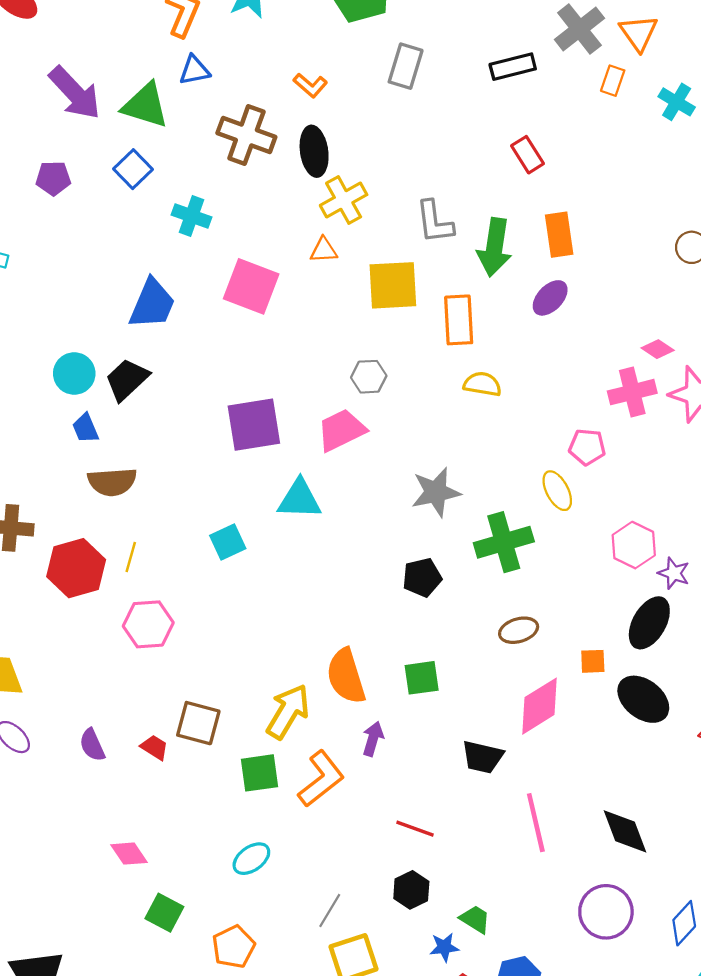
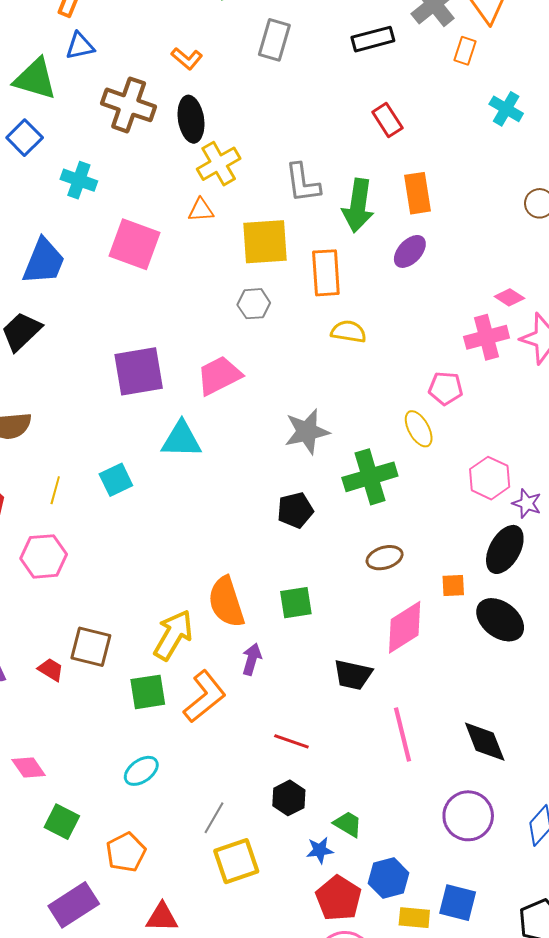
cyan cross: (677, 102) -> (506, 109), moved
gray hexagon: (369, 377) -> (254, 304), moved
yellow line: (131, 557) -> (55, 490), moved

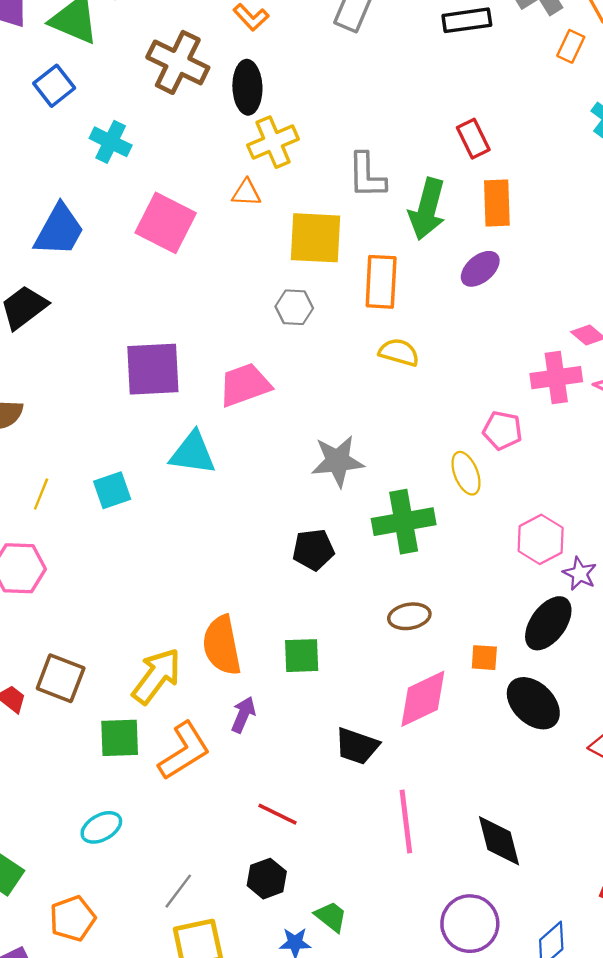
red rectangle: (387, 120) -> (473, 139), moved

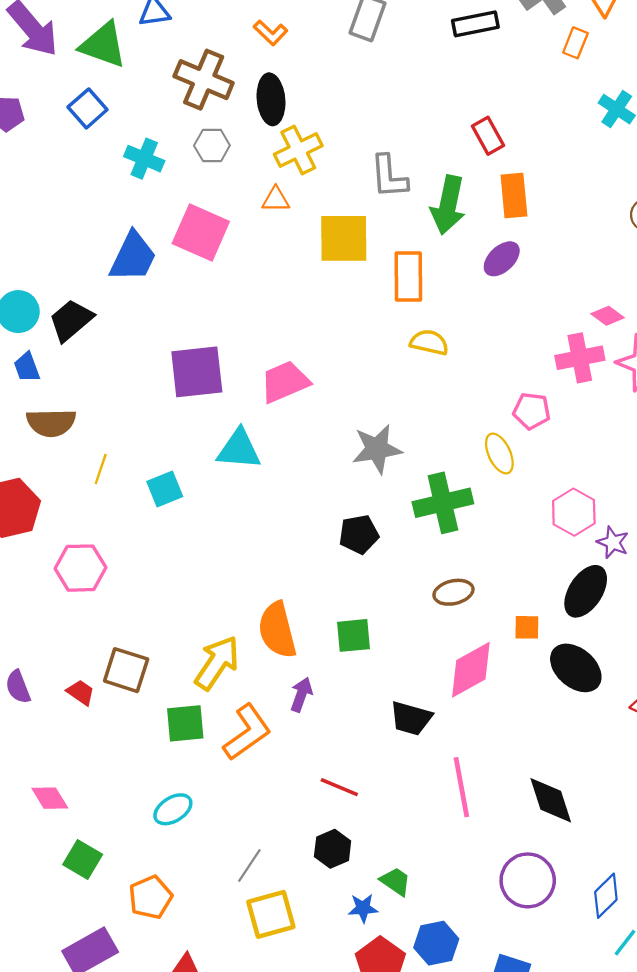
blue trapezoid: (59, 230) -> (133, 257), moved
gray hexagon: (294, 307) -> (212, 146), moved
yellow line: (41, 494) -> (101, 469), moved

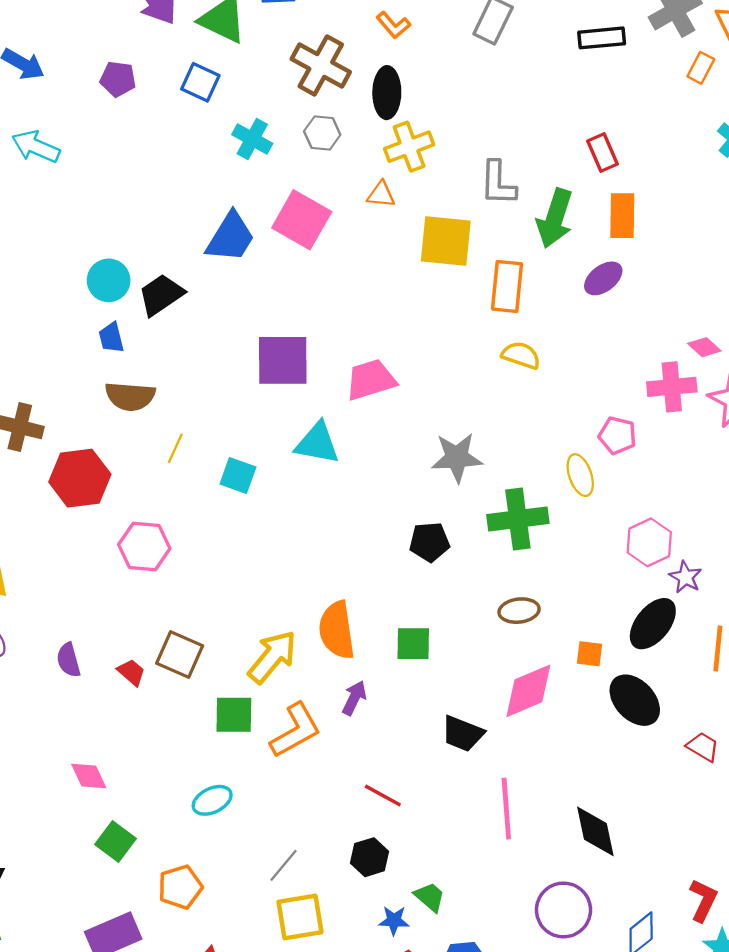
blue square: (88, 108) -> (200, 82), turned -30
cyan square: (165, 489) -> (238, 475), turned 36

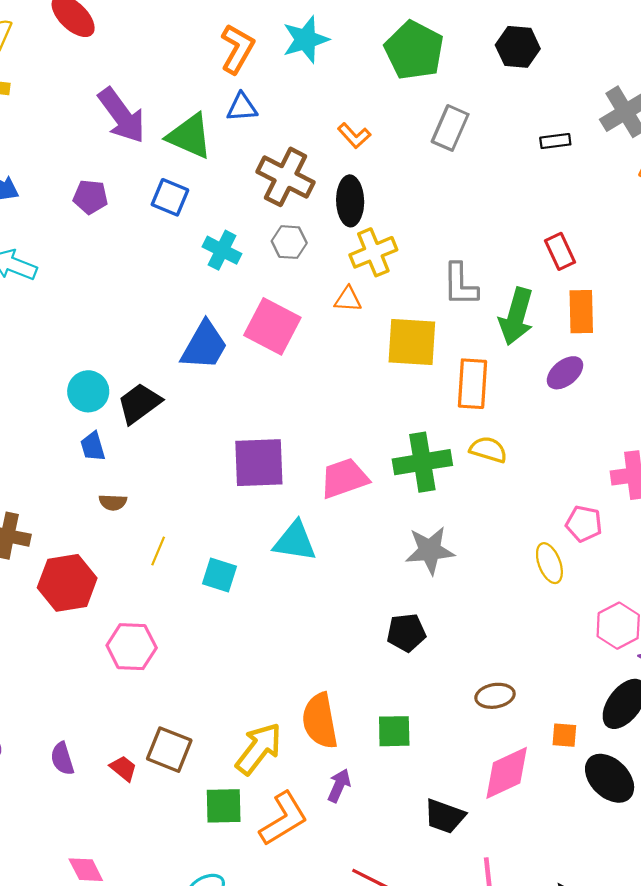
black rectangle: (602, 38) -> (555, 141), size x0.7
brown semicircle: (130, 396) -> (113, 502), size x0.6
green cross: (518, 519) -> (422, 462), moved

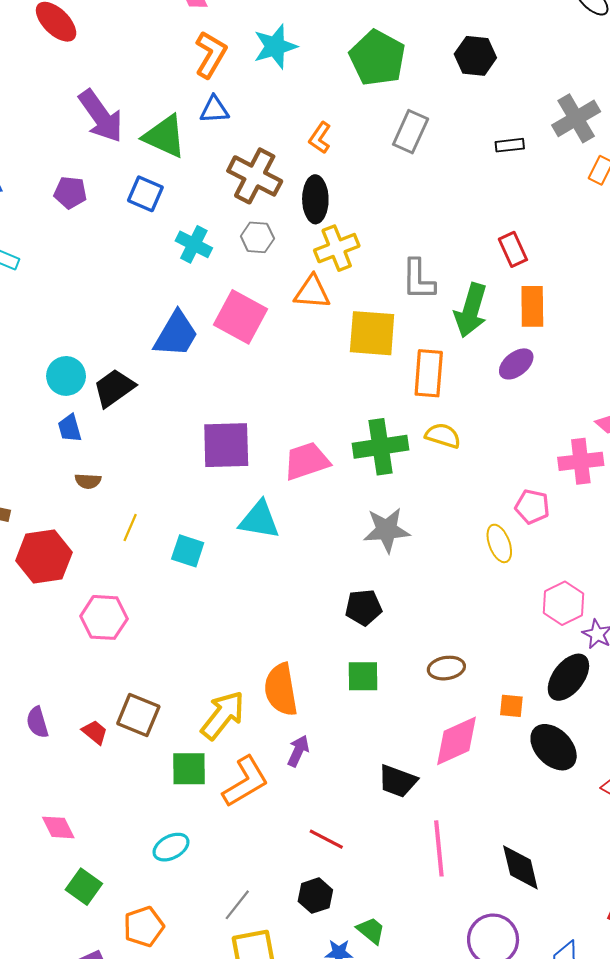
orange L-shape: (354, 136) -> (320, 138), turned 76
orange triangle: (348, 299) -> (312, 292), size x1.4
green square: (394, 731) -> (363, 676), moved

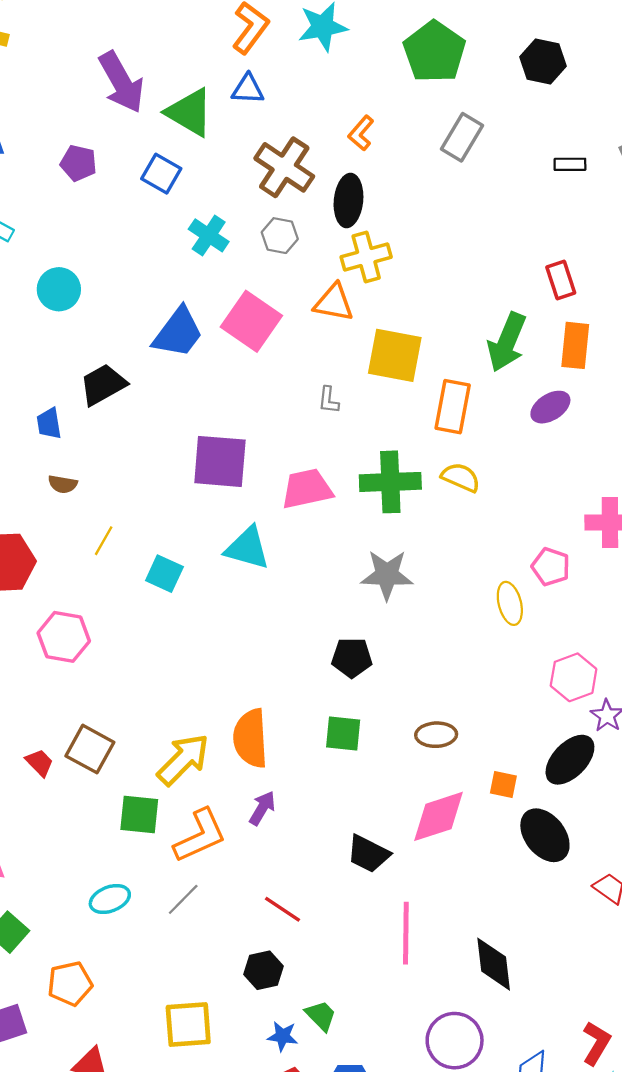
gray L-shape: (418, 280) -> (329, 400), moved, size x0.6
cyan circle: (66, 376) -> (59, 289), moved
gray line: (237, 905) -> (183, 899), moved

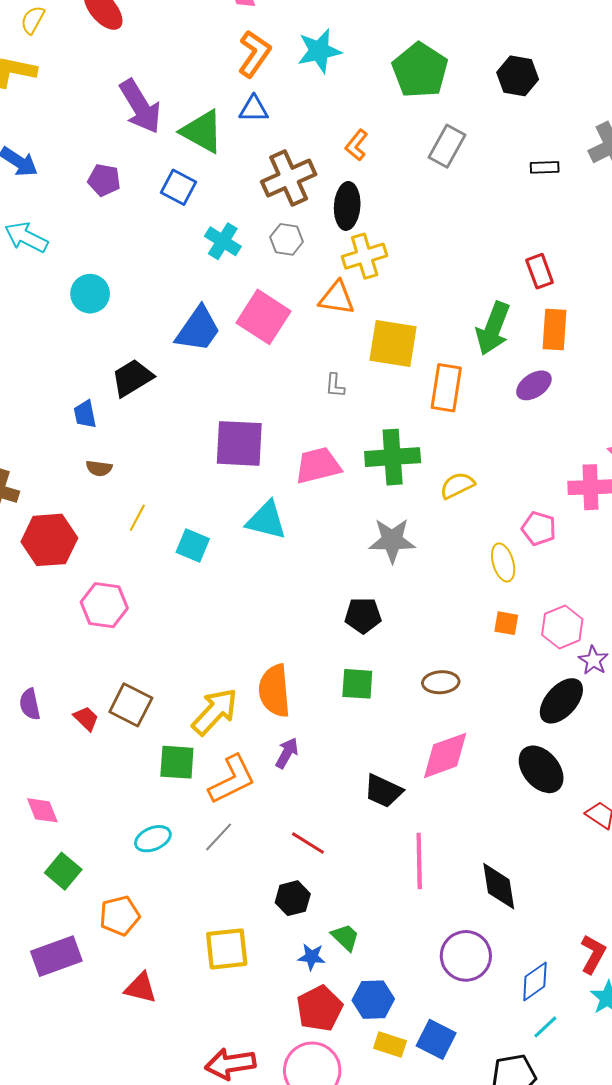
brown cross: (284, 167) -> (289, 178), turned 34
yellow semicircle: (461, 477) -> (457, 485), moved, turned -48
orange square: (503, 785) -> (506, 623), moved

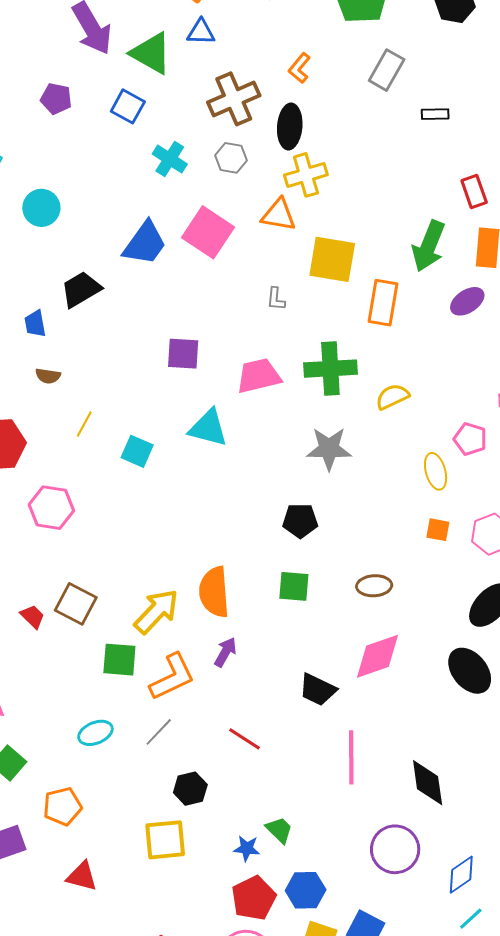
black rectangle: (545, 167) -> (435, 114), moved
purple square: (239, 443) -> (183, 354), size x0.7
black hexagon: (293, 898) -> (190, 789), moved

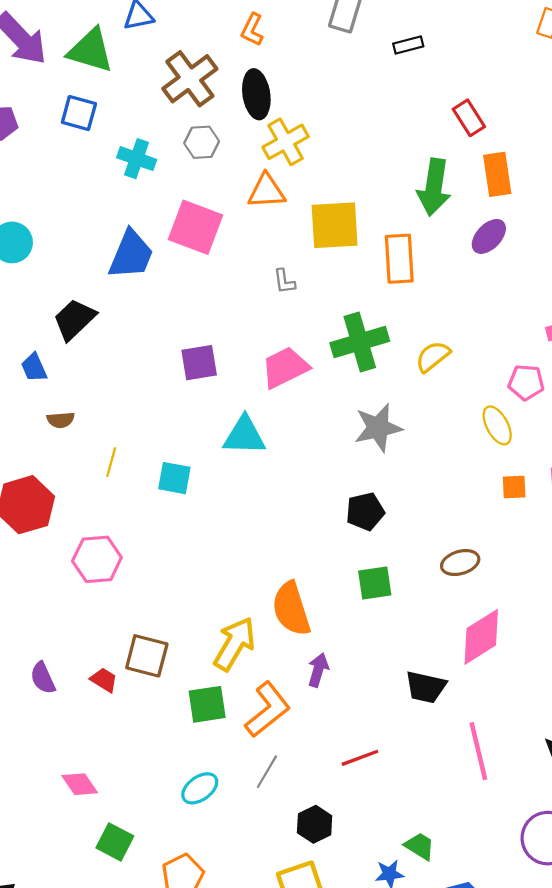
red line: (244, 739) -> (360, 758), turned -40

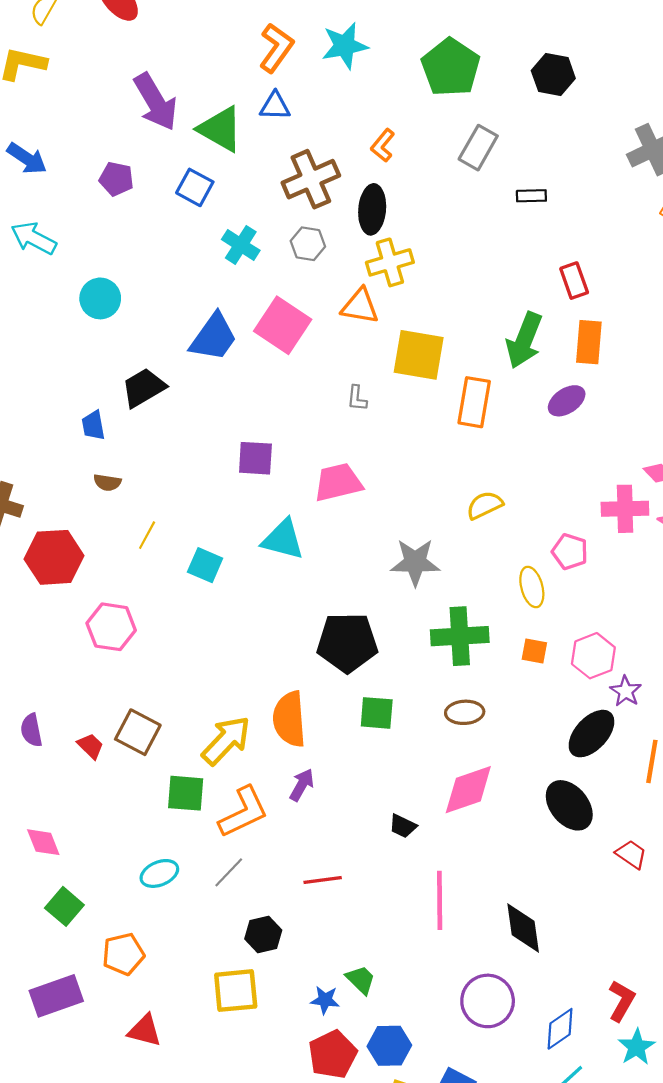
green cross: (360, 342) -> (460, 636), moved
black pentagon: (365, 511) -> (347, 642), moved, size x1.6
black trapezoid: (426, 687) -> (403, 826), size x0.7

